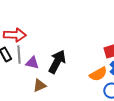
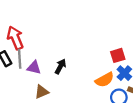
red arrow: (15, 35) -> (15, 38), turned -115
black arrow: (57, 62) -> (60, 66), size x0.6

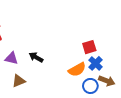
black arrow: (60, 66) -> (36, 57), turned -88

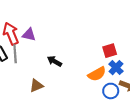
purple triangle: (11, 58) -> (29, 35), moved

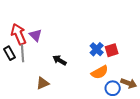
purple triangle: (29, 35) -> (36, 35), turned 32
blue cross: (116, 68) -> (97, 49), moved

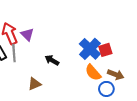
blue cross: (97, 49) -> (90, 49), size x1.5
orange semicircle: (100, 72) -> (93, 73), turned 78
brown arrow: (129, 83) -> (116, 75), moved

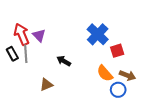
blue cross: (90, 49) -> (98, 34), moved

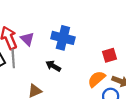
blue cross: (98, 34) -> (63, 38), moved, turned -30
orange semicircle: (105, 73) -> (97, 79), turned 90

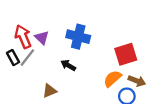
red square: (110, 55) -> (126, 54), size x1.5
gray line: (13, 58) -> (27, 58), turned 42

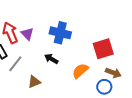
gray line: (27, 58) -> (15, 64), moved
orange semicircle: (112, 79) -> (80, 71), moved

